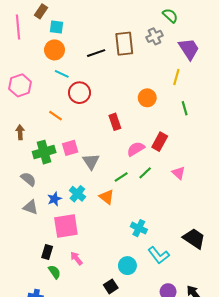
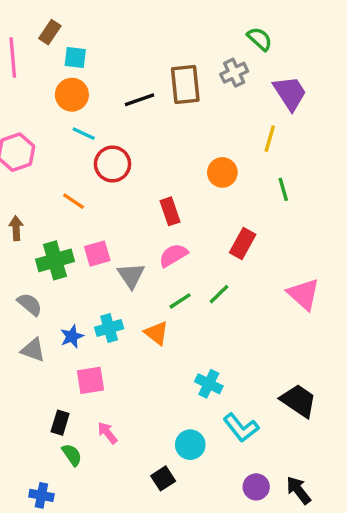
pink semicircle: (136, 149) -> (173, 255), moved
pink triangle: (178, 173) -> (304, 294), moved, size x1.5
cyan cross: (77, 194) -> (109, 328), turned 35
pink square: (66, 226) -> (90, 380), size x0.7

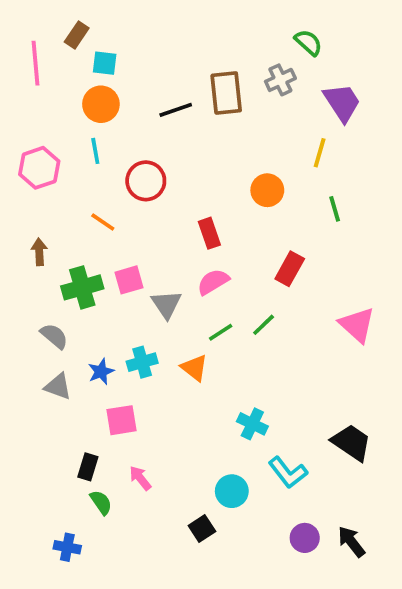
cyan line: (84, 134) -> (95, 151), moved, turned 55

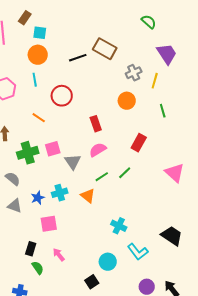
gray cross: (280, 80) -> (134, 73), moved
brown rectangle: (226, 93) -> (105, 49), turned -55

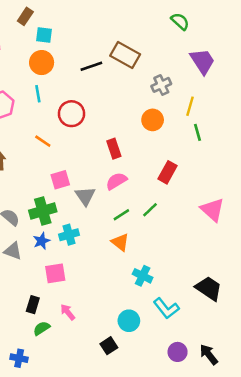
yellow line: (155, 81) -> (190, 106), moved
green cross: (28, 153) -> (43, 211), moved
orange triangle: (88, 196) -> (120, 242), moved
green semicircle: (38, 268) -> (42, 328), turned -88

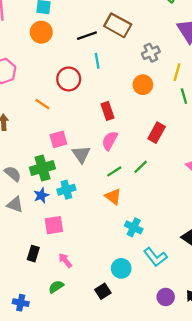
cyan line: (38, 94) -> (97, 61), moved
pink semicircle: (116, 181) -> (110, 141), turned -30
green semicircle: (42, 328) -> (56, 287), moved

